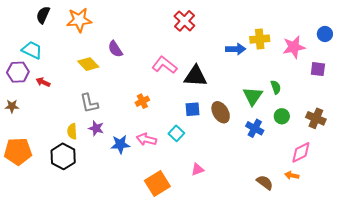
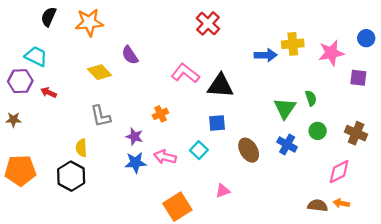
brown ellipse: (221, 112) -> (249, 150), moved
purple star: (96, 128) -> (134, 137), moved
orange arrow: (292, 175) -> (341, 203), moved
brown semicircle: (265, 182) -> (318, 206), moved, turned -30

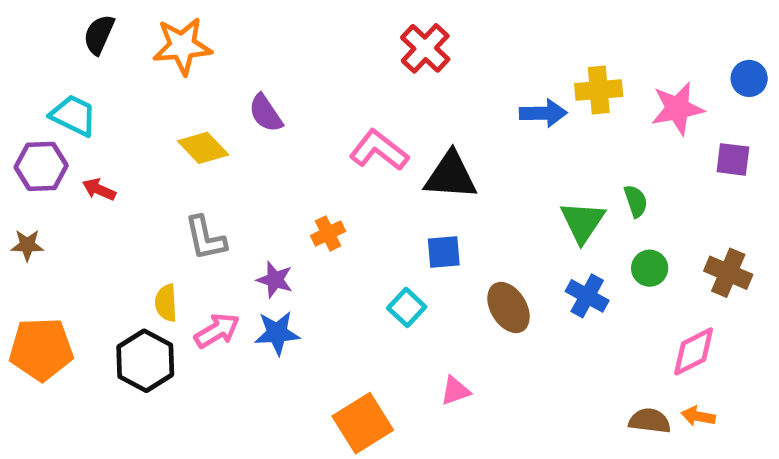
pink arrow: (165, 157) -> (217, 331), moved, turned 135

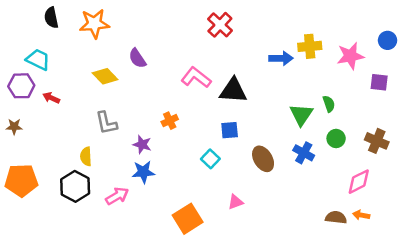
black semicircle: (99, 34) -> (51, 18), turned -36
pink arrow: (217, 331) -> (117, 196), moved

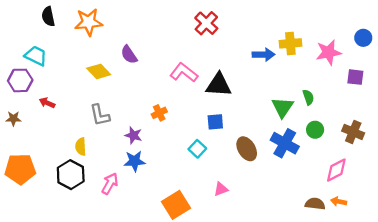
red arrow: (51, 98) -> (47, 103), moved
blue cross: (304, 153) -> (285, 143), size x1.4
pink arrow: (117, 196) -> (110, 184), turned -30

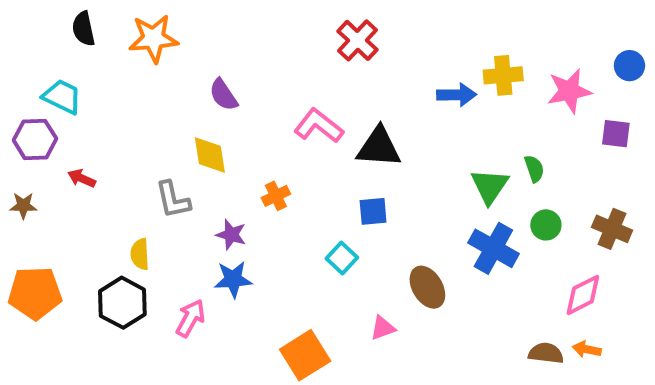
yellow diamond: (99, 71) -> (210, 155), moved, turned 35
brown ellipse: (247, 149) -> (427, 287), moved

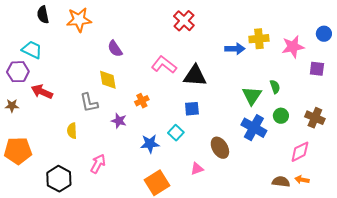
red arrow: (82, 178) -> (42, 92), size x1.5
blue star: (233, 279) -> (150, 144), moved
black hexagon: (122, 303) -> (59, 179), moved

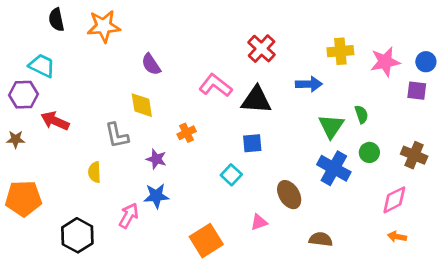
red cross: (184, 21) -> (262, 49), moved
blue circle: (324, 34) -> (426, 62), moved
blue arrow: (235, 49) -> (309, 84), moved
blue star: (150, 144) -> (156, 196), moved
brown semicircle: (281, 182) -> (321, 239), moved

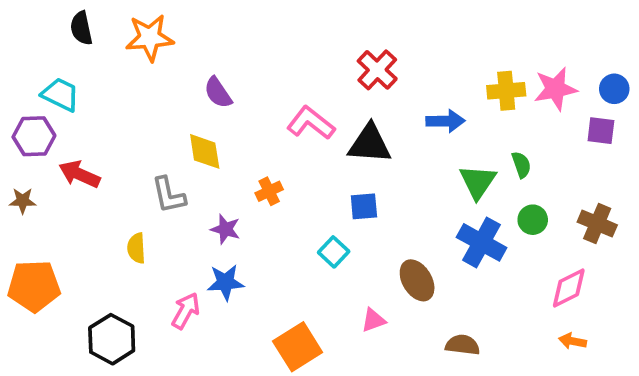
yellow cross: (340, 51) -> (506, 91), moved

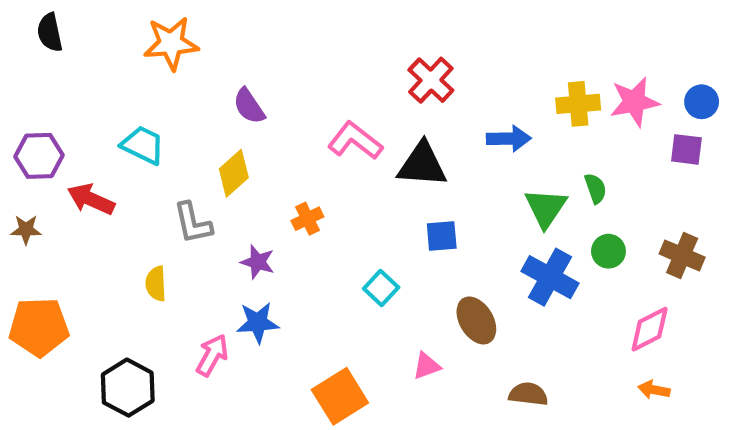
black semicircle: (81, 28) -> (50, 32), moved
cyan trapezoid: (61, 95) -> (143, 145), moved
yellow diamond: (205, 151) -> (234, 173), turned 57
blue square: (364, 206) -> (442, 236), moved

